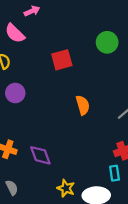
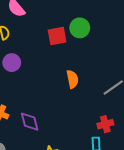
green circle: (107, 42) -> (80, 28), moved

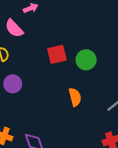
green circle: (80, 28) -> (86, 60), moved

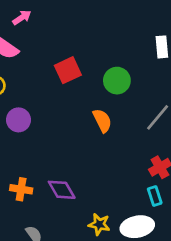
green circle: (86, 60) -> (117, 81), moved

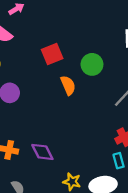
orange semicircle: (102, 121) -> (68, 85), moved

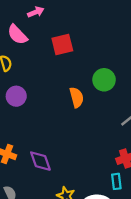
red square: (52, 54) -> (62, 44), moved

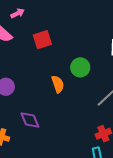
purple diamond: (40, 161) -> (30, 120), moved

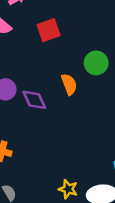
purple diamond: (30, 120) -> (34, 100), moved

